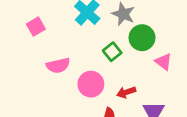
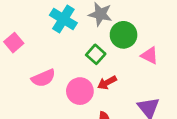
red arrow: (126, 92) -> (107, 83), moved

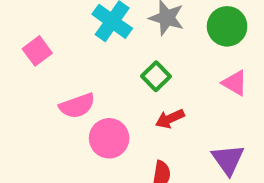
green circle: (124, 35) -> (227, 26), moved
pink circle: (80, 91) -> (109, 138), moved

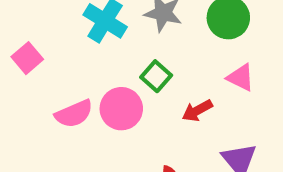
red arrow: (170, 119) -> (197, 111), moved
pink circle: (109, 138) -> (121, 109), moved

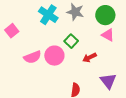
pink triangle: (241, 78) -> (108, 35), moved

